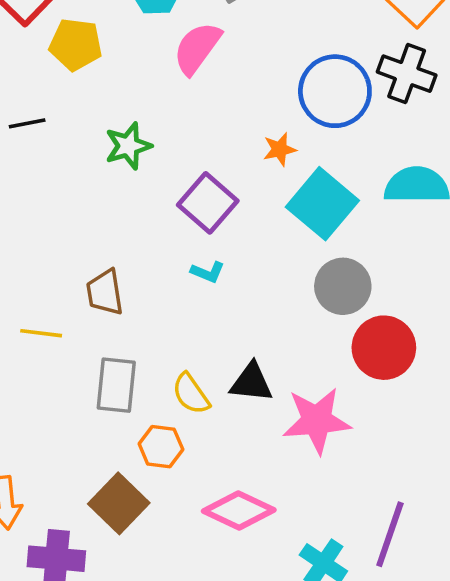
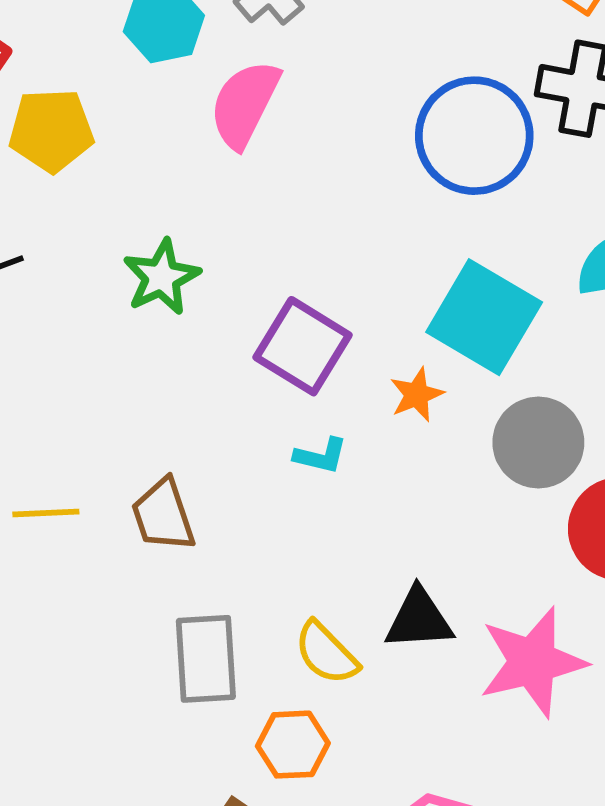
orange star: (280, 149) -> (417, 395), moved
yellow line: (41, 333) -> (46, 513), moved

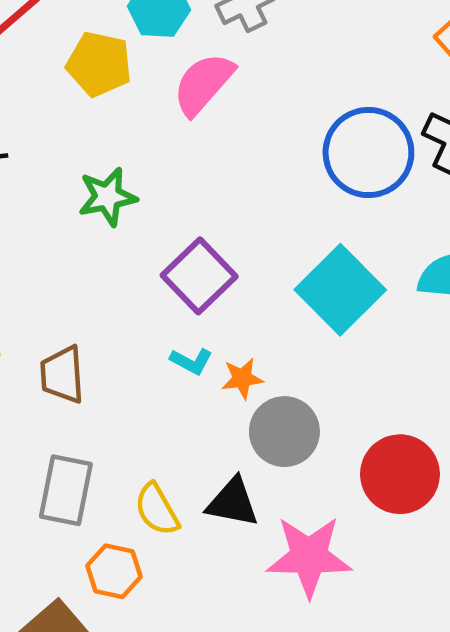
yellow pentagon: (51, 130) -> (99, 64), moved
orange star: (417, 395) -> (242, 378), moved
gray circle: (538, 443) -> (284, 432), moved

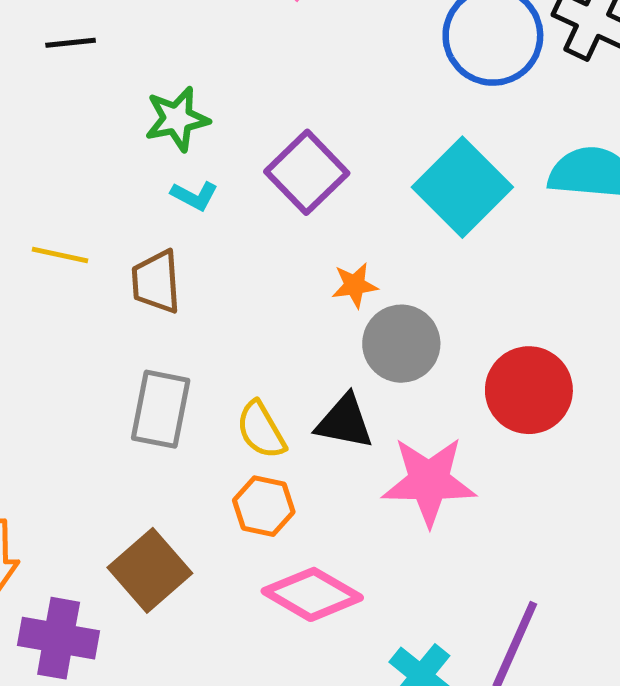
green star: (107, 197) -> (177, 119), moved
cyan L-shape: (191, 361) -> (194, 196), moved
orange hexagon: (114, 571) -> (264, 506), moved

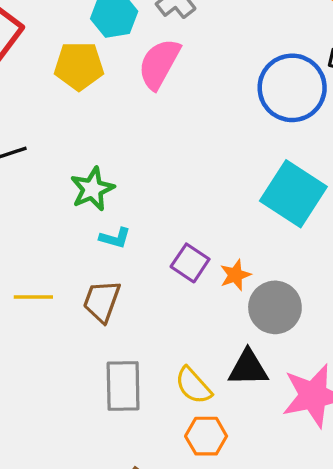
purple square: (307, 172) -> (190, 263), moved, size x0.7
brown trapezoid: (156, 282) -> (102, 301), turned 36

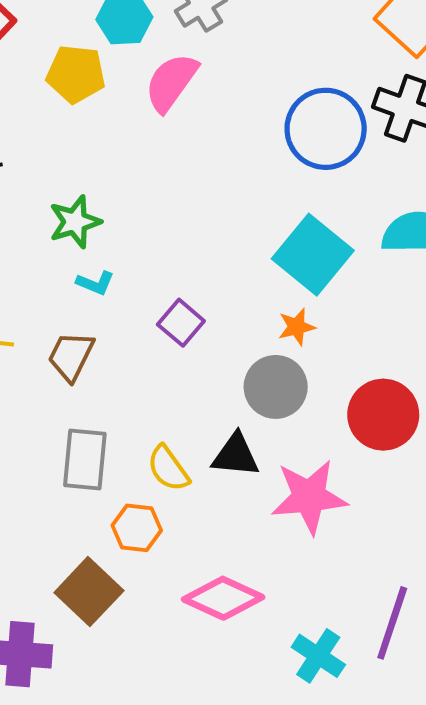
orange star: (235, 275) -> (297, 327), moved
orange hexagon: (206, 436) -> (137, 528), moved

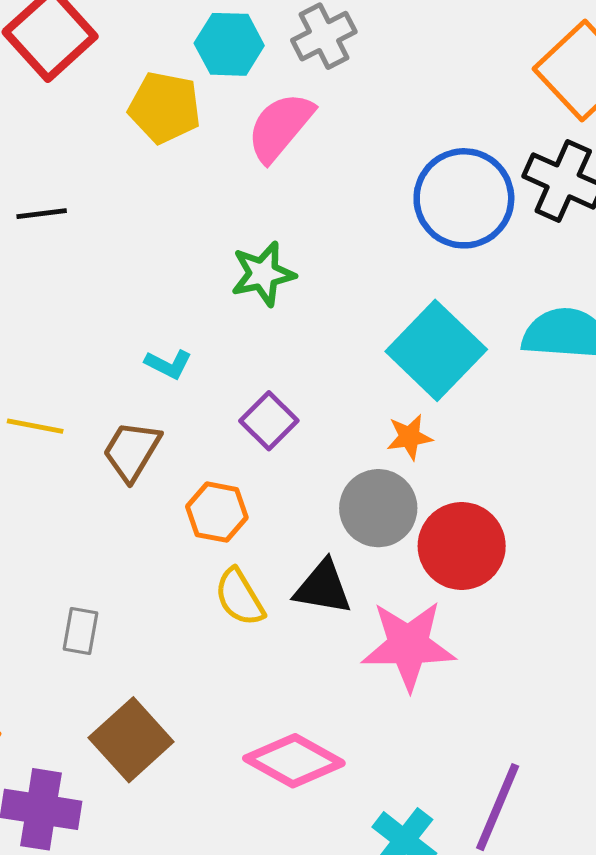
green star: (75, 222) -> (263, 274), moved
red circle: (383, 415) -> (462, 546), moved
gray rectangle: (85, 460) -> (81, 631), moved, size x0.6
orange hexagon: (137, 528) -> (217, 512), moved

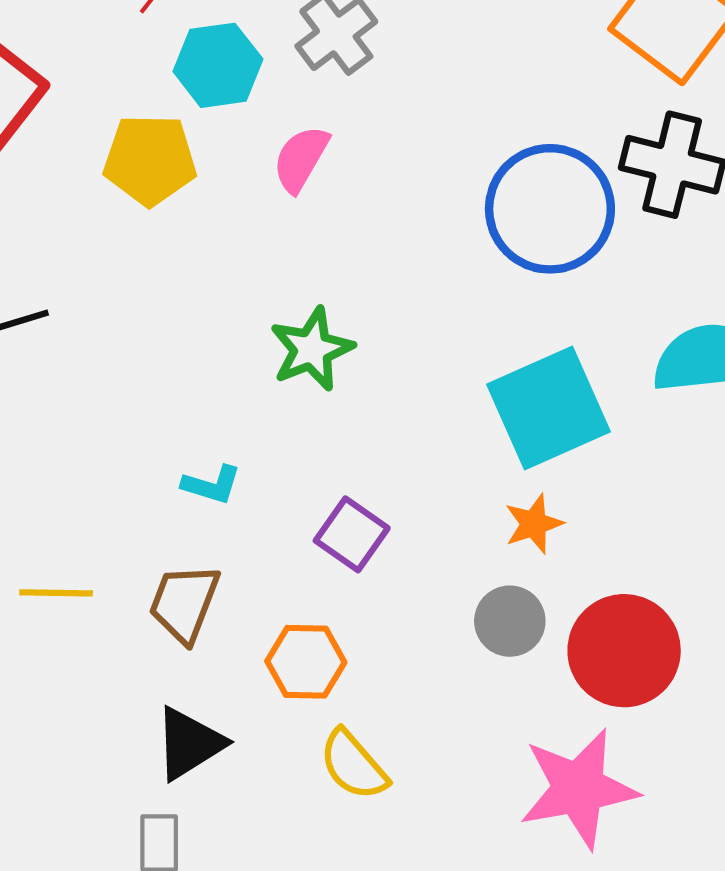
pink semicircle: (280, 127) -> (301, 159), size x0.7
cyan square: (436, 350) -> (549, 408), turned 32
gray circle: (378, 508) -> (510, 621), size x0.7
black triangle: (323, 587) -> (189, 743), moved, turned -32

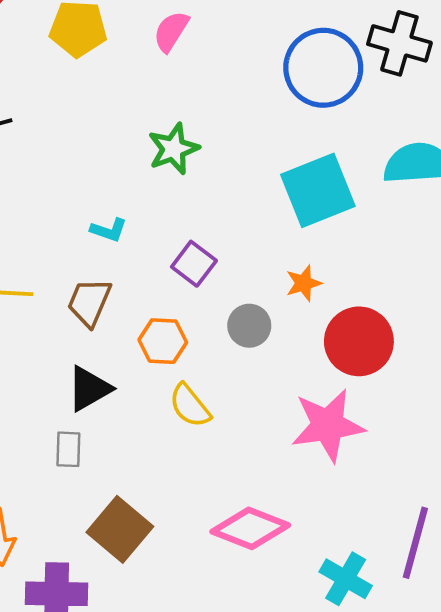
orange star: (534, 524) -> (304, 283), moved
gray circle: (510, 621) -> (249, 326), moved

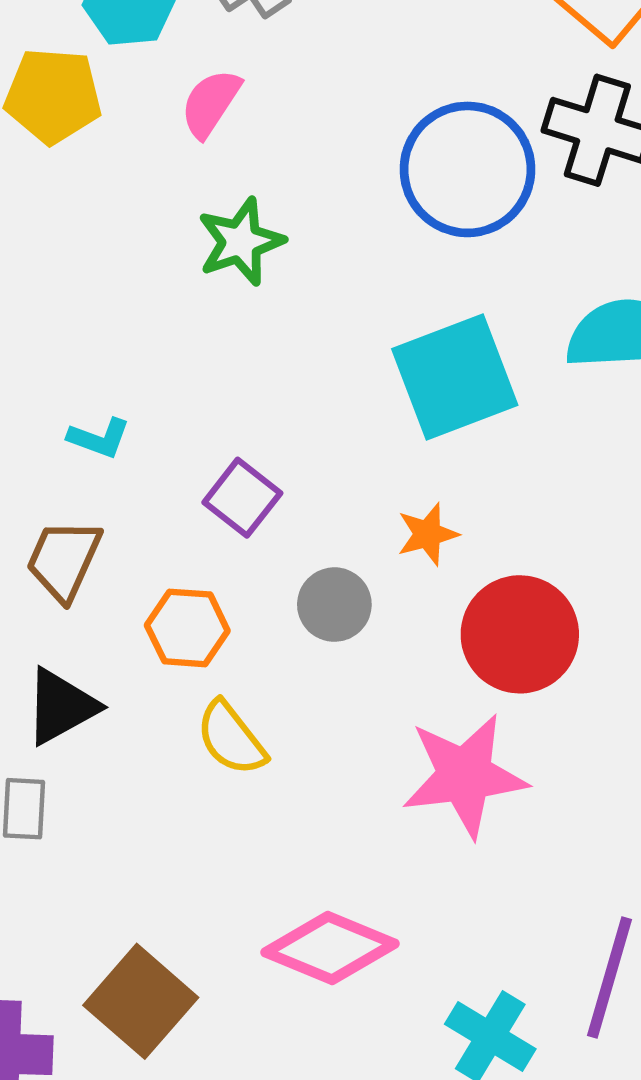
green star: (173, 149) -> (241, 242), moved
brown square: (120, 529) -> (141, 1001), moved

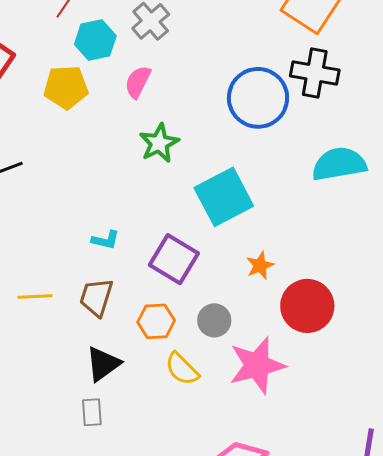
cyan square: (455, 377) -> (224, 197), moved
purple square: (242, 498) -> (174, 259), size x1.4
gray circle: (334, 605) -> (214, 320), moved
pink star: (465, 776) -> (257, 365), moved

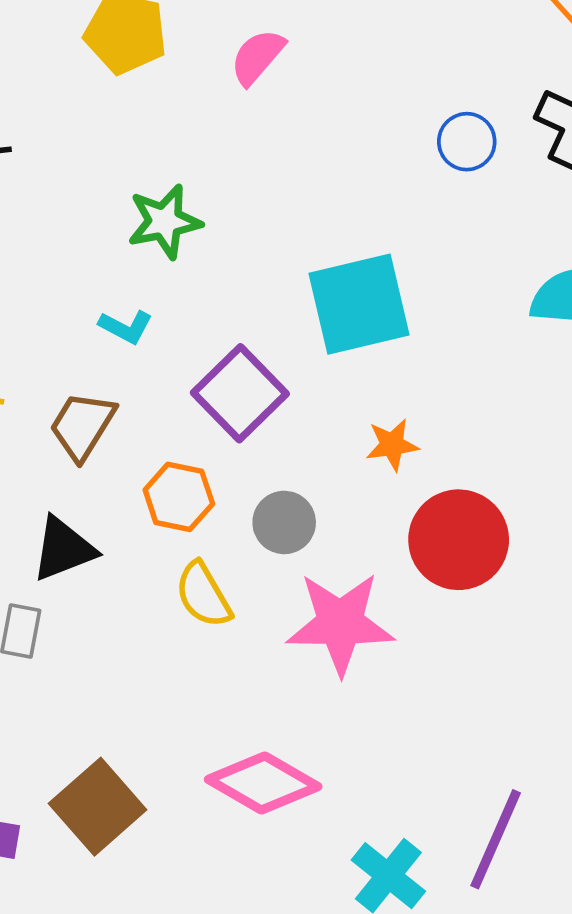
blue circle: (258, 98) -> (467, 142), size x0.5
green star: (159, 143) -> (164, 222), moved

